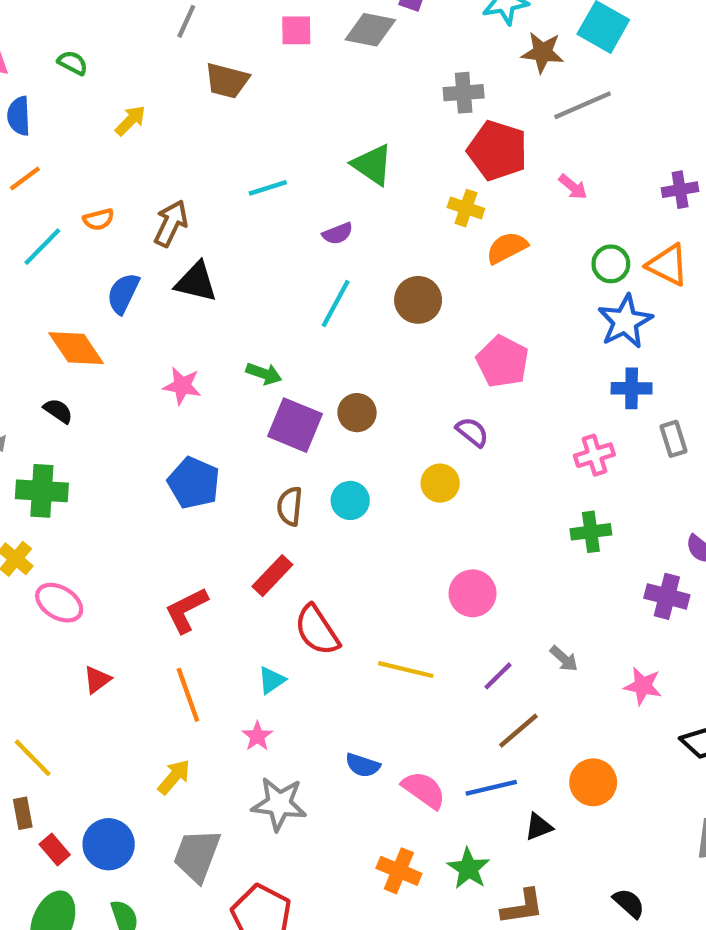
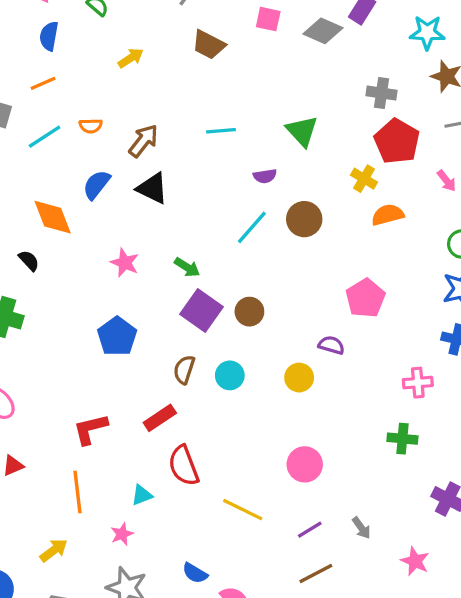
brown circle: (418, 300) -> (304, 219), moved
purple semicircle: (472, 432) -> (331, 345), turned -35

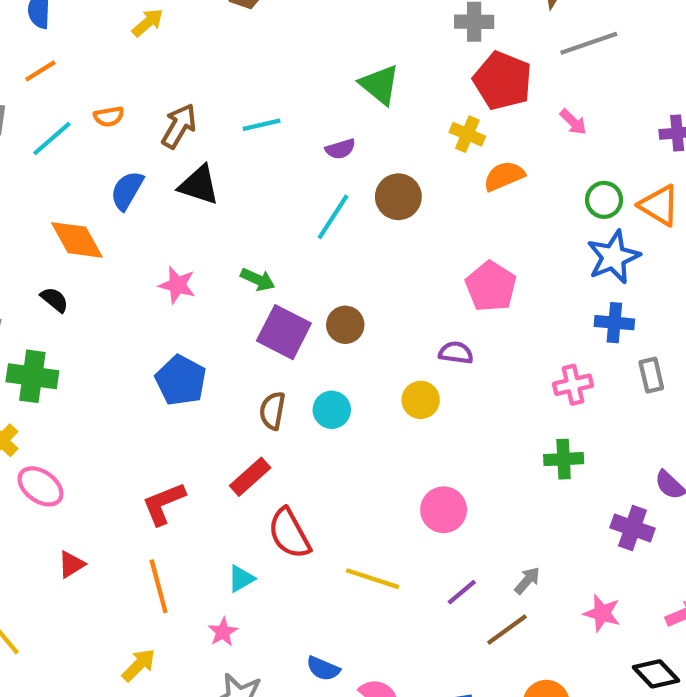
cyan line: (221, 131) -> (262, 125), moved
gray arrow: (361, 528) -> (527, 581), turned -95
brown line: (316, 573) -> (507, 630), moved

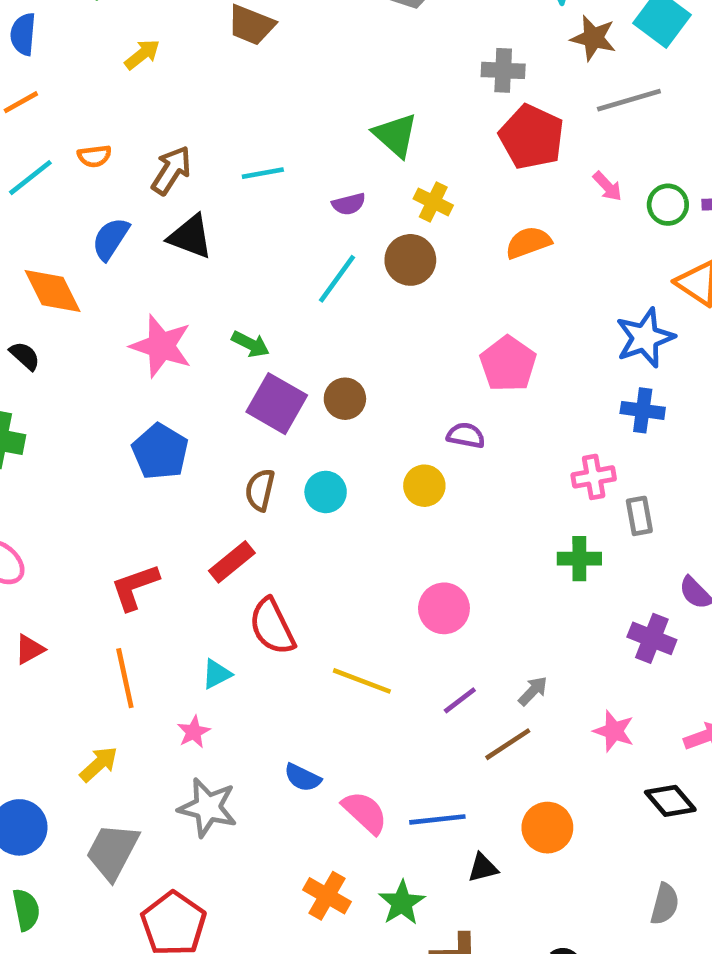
yellow cross: (467, 134) -> (433, 202), moved
green circle: (604, 200) -> (668, 205), moved
pink star: (177, 285) -> (161, 346), size x1.5
gray rectangle: (651, 375) -> (639, 516), moved

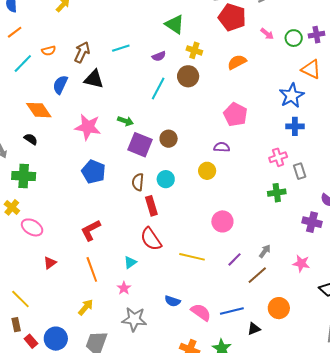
red rectangle: (232, 562) -> (151, 206), moved, turned -60

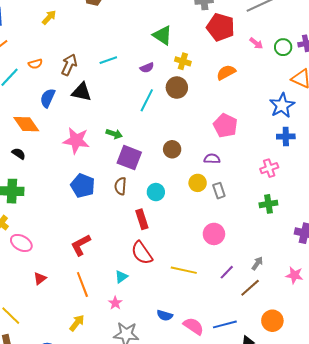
brown circle: (169, 139) -> (172, 149), moved
gray rectangle: (300, 171) -> (219, 191), moved
brown semicircle: (138, 182) -> (120, 186), moved

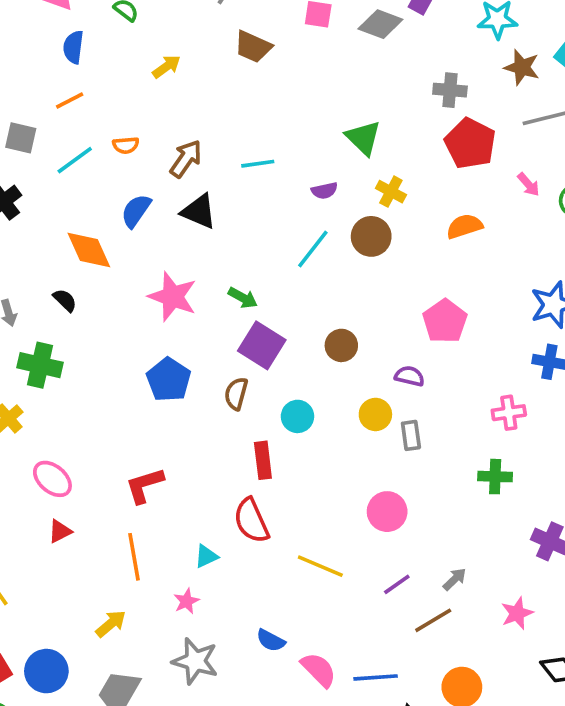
pink ellipse: (21, 243) -> (52, 479), moved
pink star: (294, 275) -> (517, 613), turned 30

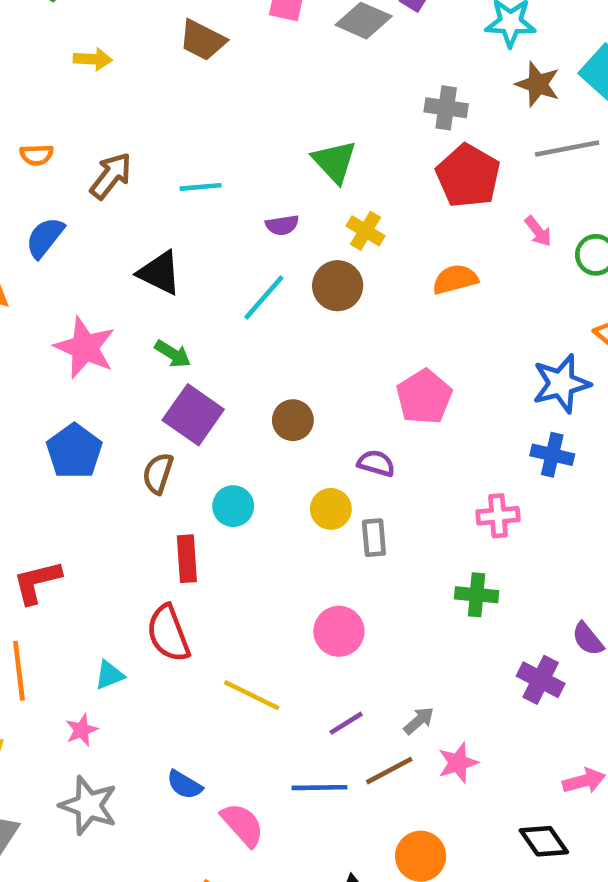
yellow arrow: (166, 67) -> (93, 59), turned 36
black triangle: (199, 211) -> (160, 273), moved
pink star: (517, 613) -> (458, 763), moved
blue line: (376, 677) -> (319, 788), moved

